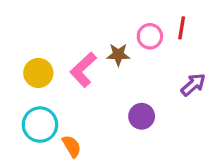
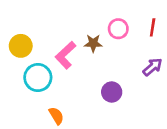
red line: (182, 28) -> (153, 27), moved
yellow circle: (38, 73) -> (21, 46), moved
cyan circle: (40, 125) -> (38, 77), moved

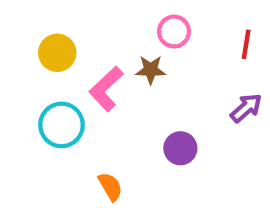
pink circle: (118, 29) -> (174, 32), moved
yellow circle: (21, 46) -> (57, 53), moved
orange semicircle: (56, 116) -> (110, 186), moved

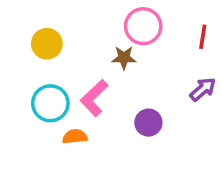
pink circle: (174, 32) -> (143, 26), size x1.4
pink L-shape: (106, 89) -> (94, 98), moved
orange semicircle: (110, 186) -> (75, 137), moved, turned -65

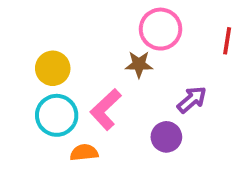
yellow circle: (47, 44) -> (53, 68), moved
purple arrow: (203, 89) -> (192, 100), moved

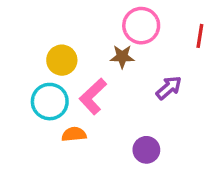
yellow circle: (53, 68) -> (62, 60), moved
purple circle: (166, 137) -> (146, 150), moved

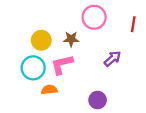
brown star: (122, 57) -> (71, 39), moved
pink L-shape: (93, 96) -> (62, 64), turned 30

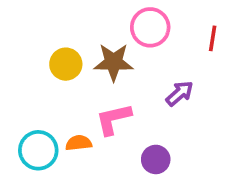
brown star: (71, 39) -> (114, 62), size x1.5
pink L-shape: (62, 64) -> (114, 119), moved
cyan circle: (33, 68) -> (38, 150), moved

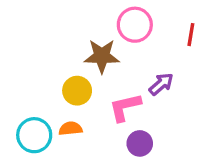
yellow circle: (66, 64) -> (77, 91), moved
pink L-shape: (114, 119) -> (125, 107), moved

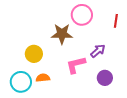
yellow circle: (77, 91) -> (34, 54), moved
purple circle: (140, 143) -> (105, 78), moved

